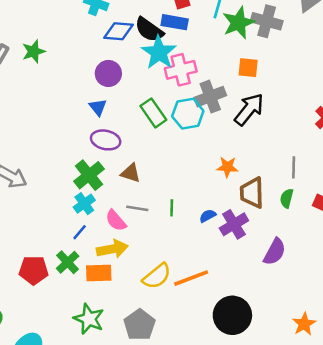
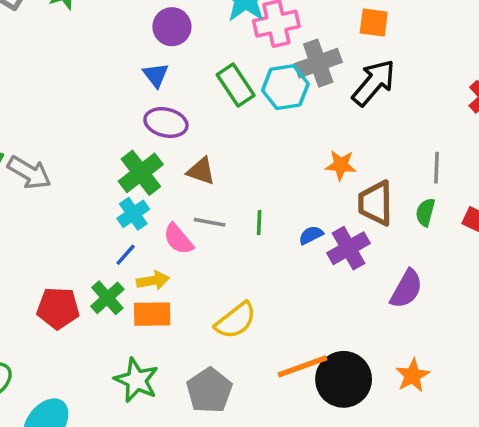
yellow arrow: (112, 249) -> (153, 281), moved, size x0.7
orange line: (191, 278) -> (302, 366), moved
orange star: (304, 324) -> (413, 376), moved

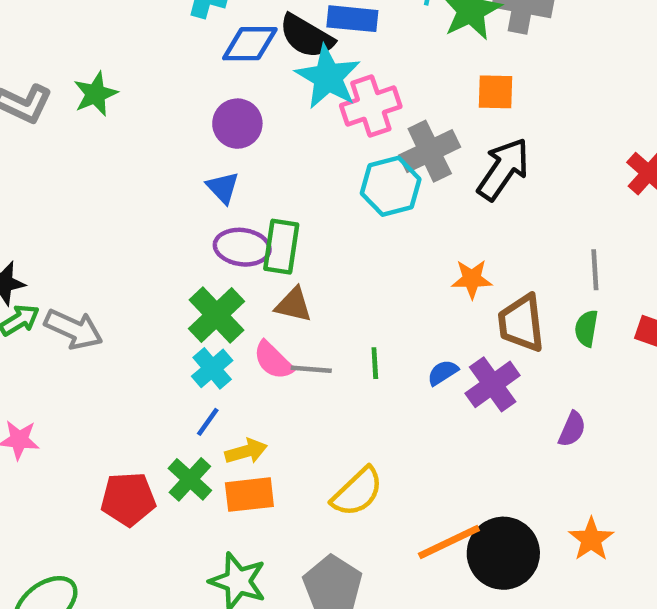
green rectangle: (236, 85) -> (281, 247), moved, turned 48
pink semicircle: (178, 239) -> (273, 360), moved
purple semicircle: (406, 289) -> (572, 429), size x0.7

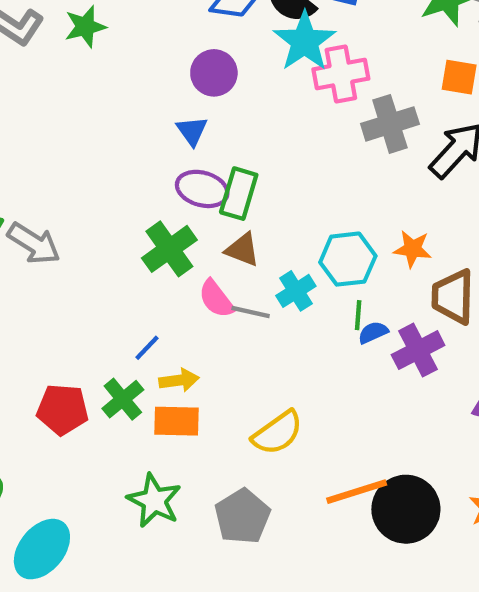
cyan hexagon: (391, 186) -> (348, 259), moved
green line: (375, 363) -> (358, 315), moved
cyan cross: (212, 368) -> (296, 291), moved

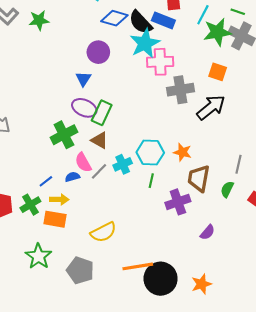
gray line: (251, 312) -> (99, 171), turned -66
blue semicircle: (373, 332) -> (72, 177), moved
gray pentagon: (242, 516) -> (80, 270), turned -30

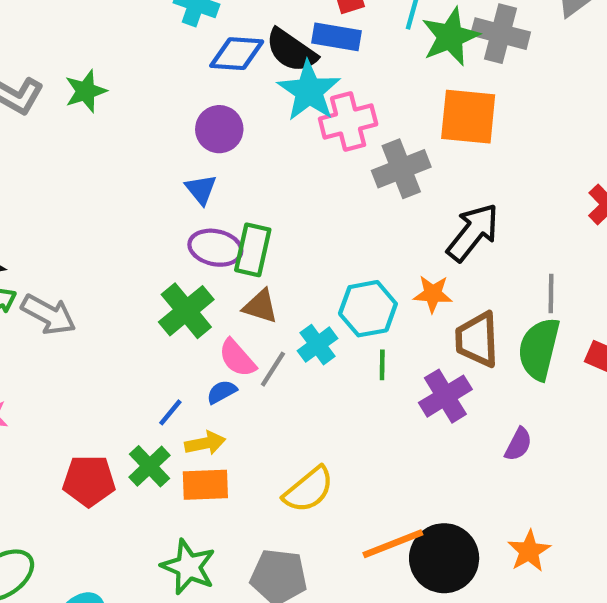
orange square: (218, 72) -> (468, 117), size x1.6
black arrow: (211, 107) -> (473, 232), moved
green semicircle: (227, 189) -> (539, 349), size x1.8

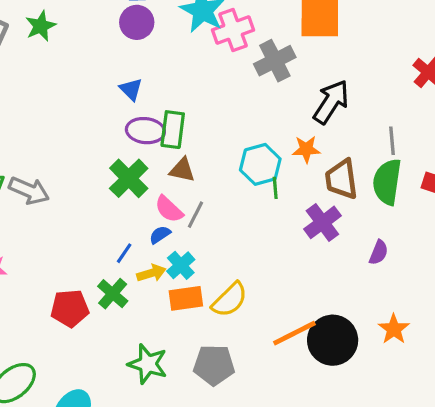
purple circle: (219, 129) -> (137, 22), moved
cyan cross: (317, 345) -> (181, 265), moved
green line: (382, 365) -> (275, 188), moved
orange rectangle: (205, 485) -> (186, 298), moved

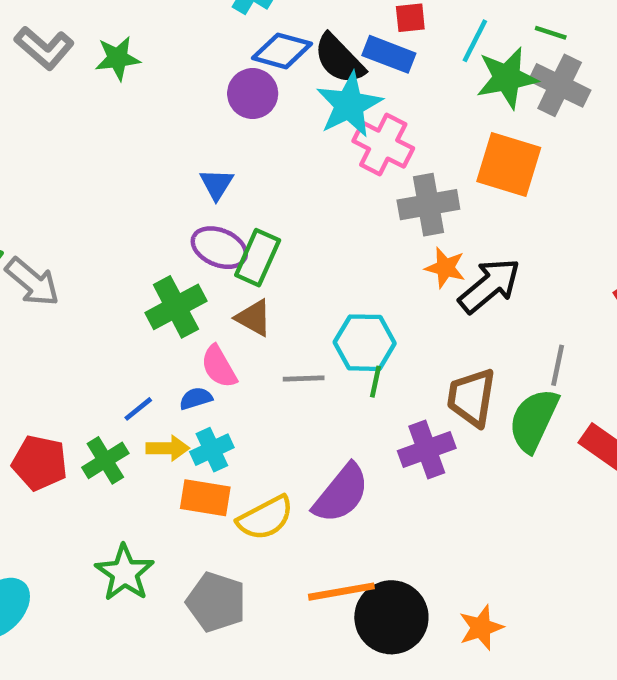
pink cross: (233, 30) -> (383, 145), turned 30
orange star: (306, 149) -> (445, 268), moved
gray line: (196, 215) -> (304, 379), moved, turned 44
purple semicircle: (379, 252) -> (341, 494), moved, size x1.8

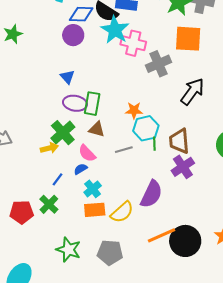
orange star: (445, 268) -> (134, 110), moved
brown trapezoid: (471, 397) -> (179, 141), moved
yellow arrow: (168, 448) -> (49, 148), moved

